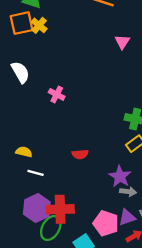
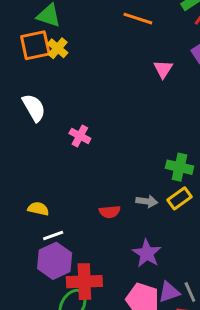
white line: (36, 173) -> (53, 235), turned -35
purple star: (120, 176) -> (147, 253), moved
gray arrow: (128, 192) -> (147, 201), moved
purple hexagon: (37, 208) -> (55, 261), moved

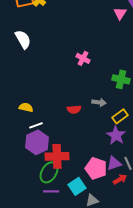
pink triangle: (163, 69) -> (120, 13), moved
pink cross: (80, 136) -> (83, 58), moved
yellow rectangle: (179, 198) -> (120, 116), moved
purple star: (147, 253) -> (116, 135), moved

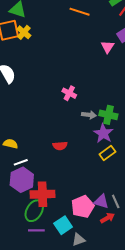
gray arrow: (99, 102) -> (89, 115), moved
purple star: (116, 135) -> (103, 133), moved
purple triangle: (114, 163) -> (101, 201), turned 35
pink pentagon: (96, 168) -> (83, 207), turned 30

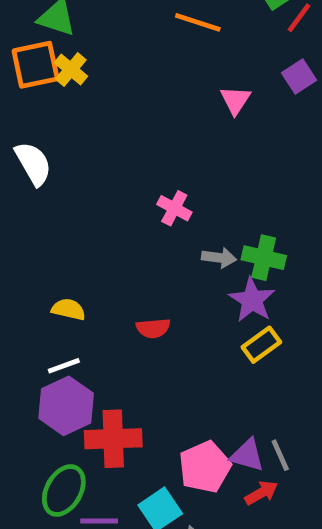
pink triangle: (107, 47) -> (235, 100), moved
yellow semicircle: (11, 144) -> (68, 309), moved
green ellipse: (34, 211) -> (64, 490), moved

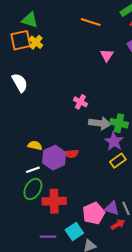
gray arrow: (219, 258) -> (100, 123), size x1.5
purple hexagon: (66, 406) -> (54, 158), moved
green ellipse: (64, 490) -> (33, 189), moved

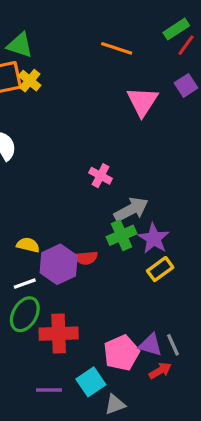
pink triangle: (107, 55) -> (142, 102), size x1.5
gray arrow: (100, 123) -> (131, 209), turned -35
green cross: (119, 123) -> (121, 235), moved, turned -36

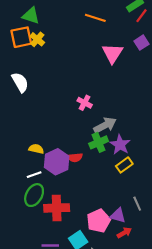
gray line: (173, 345) -> (137, 204), moved

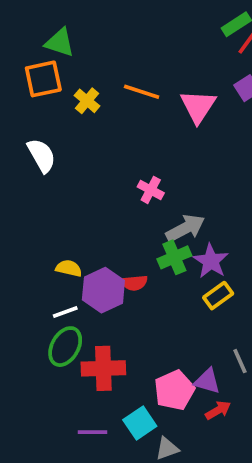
orange line: (95, 18) -> (142, 92), moved
yellow cross: (37, 39) -> (87, 101), moved

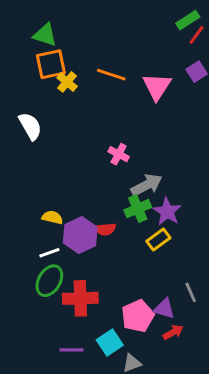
orange square: (43, 79) -> (51, 64), moved
yellow rectangle: (218, 296) -> (158, 239), moved

